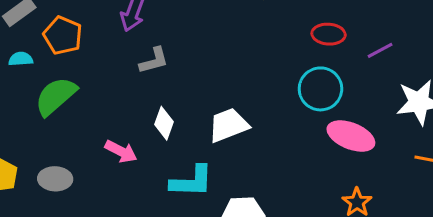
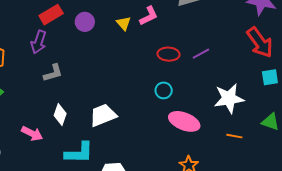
purple line: (380, 50) -> (201, 54), moved
cyan circle: (320, 89) -> (164, 90), size x0.6

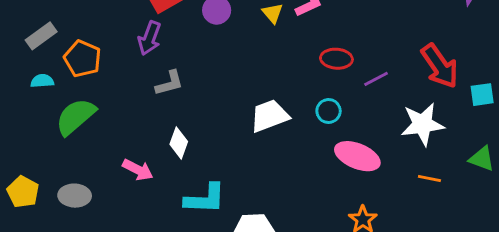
red arrow: (260, 42) -> (440, 66), moved
purple line: (201, 54) -> (376, 79), moved
white trapezoid: (103, 115) -> (269, 116), moved

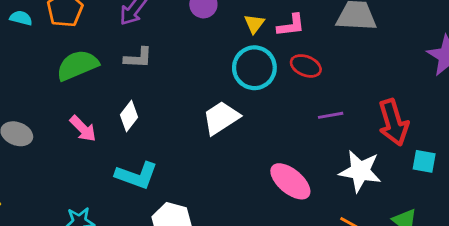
red ellipse: (336, 59) -> (306, 66), moved
cyan circle: (329, 111) -> (254, 68), moved, size x1.8
white trapezoid: (269, 116) -> (221, 118), turned -30
green semicircle: (76, 117) -> (77, 65), moved

